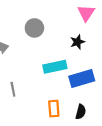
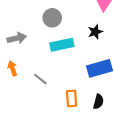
cyan rectangle: (55, 67) -> (62, 45), moved
gray line: (13, 89) -> (40, 79), moved, turned -40

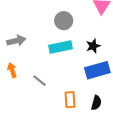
gray circle: (52, 18) -> (64, 21), moved
black star: (95, 32) -> (93, 46), moved

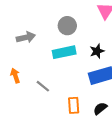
gray arrow: (16, 41) -> (26, 37), moved
black semicircle: (96, 103) -> (100, 108), turned -144

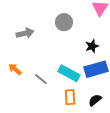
cyan rectangle: (64, 52) -> (69, 73), moved, turned 40
orange arrow: (15, 76) -> (15, 69), turned -32

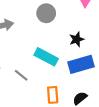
cyan rectangle: (69, 73) -> (46, 57), moved

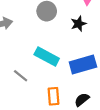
black star: (77, 39) -> (78, 24), moved

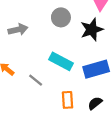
black star: (78, 24) -> (92, 29), size x1.5

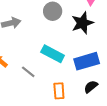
black semicircle: (95, 103) -> (91, 87), moved

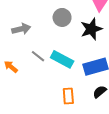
gray line: (28, 72) -> (38, 56), moved

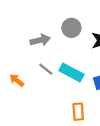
gray arrow: (21, 29) -> (40, 40), moved

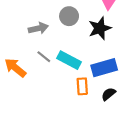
orange arrow: (17, 80) -> (15, 68), size x1.5
orange rectangle: (78, 112) -> (82, 86), moved

